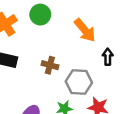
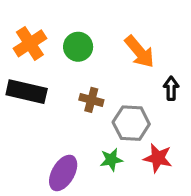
green circle: (40, 15) -> (78, 47), moved

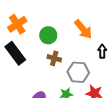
green circle: (78, 47) -> (48, 35), moved
black rectangle: (27, 92) -> (15, 53), turned 40

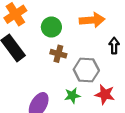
orange arrow: (83, 29) -> (92, 20), turned -55

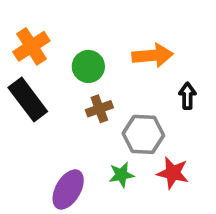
brown cross: (58, 54) -> (99, 109), turned -35

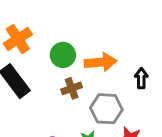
orange arrow: (153, 55) -> (101, 62), moved

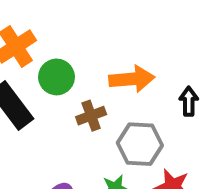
green circle: (63, 55) -> (57, 77), moved

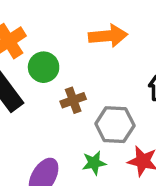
orange arrow: (132, 79) -> (108, 36), moved

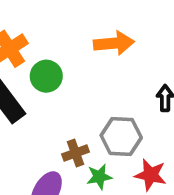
brown cross: (73, 100) -> (76, 153), moved

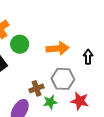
orange arrow: (114, 43) -> (58, 48), moved

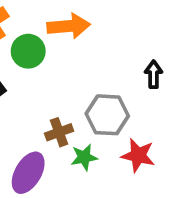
orange arrow: (58, 48) -> (69, 26), moved

